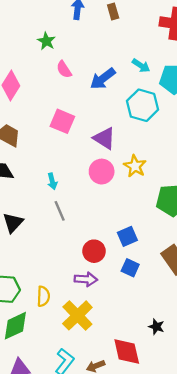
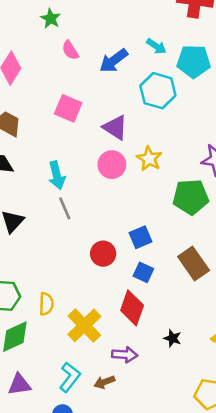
cyan arrow: (52, 181) -> (57, 175), size x1.5
purple arrow: (86, 279) -> (125, 355), moved
red diamond: (127, 352) -> (132, 308), moved, turned 32

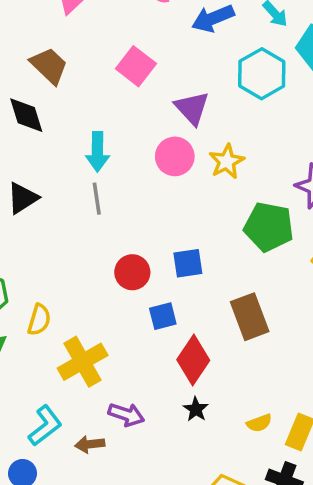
blue square: (143, 272) -> (163, 316), moved, turned 36
red diamond: (132, 308) -> (193, 360), moved

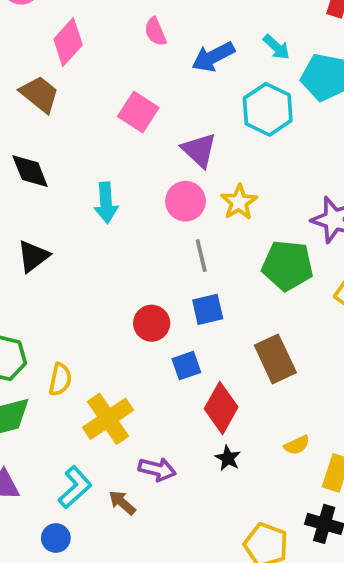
brown trapezoid: (49, 66) -> (40, 94), moved
gray line: (97, 199) -> (201, 256), moved
yellow semicircle: (259, 423) -> (297, 445), moved
brown arrow: (90, 444) -> (122, 503), turned 52

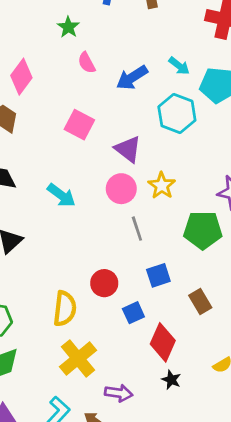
cyan arrow: (106, 203) -> (61, 195), turned -44
blue square: (208, 309) -> (158, 275), moved
brown rectangle: (275, 359) -> (200, 302), size x0.7
yellow semicircle: (60, 379) -> (65, 309), moved, size x1.4

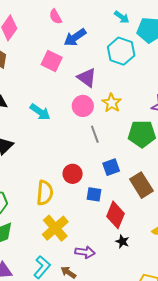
blue arrow: (132, 78) -> (75, 37), moved
brown rectangle: (200, 302) -> (141, 185), size x1.4
blue square: (133, 313) -> (94, 194), turned 35

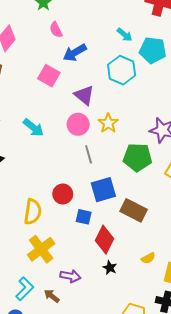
blue square: (111, 167) -> (103, 190), size x1.4
brown rectangle: (141, 185) -> (134, 210), turned -35

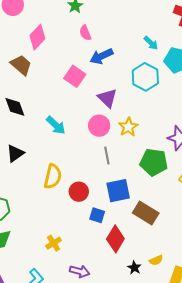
yellow semicircle: (33, 212) -> (53, 176), moved
yellow cross: (41, 249) -> (54, 243), size x0.6
black star: (110, 268) -> (134, 268), moved

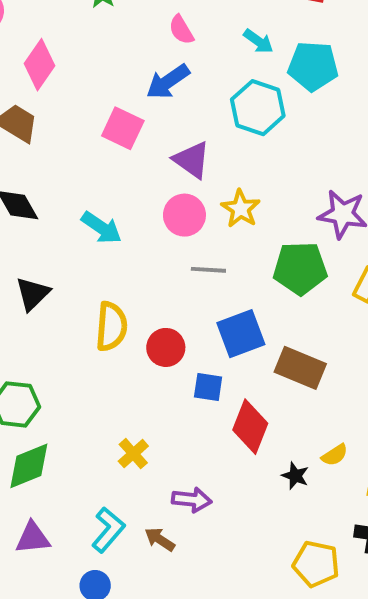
pink semicircle: (85, 33) -> (181, 30), moved
gray line: (107, 156) -> (208, 270), turned -66

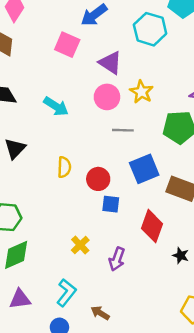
yellow semicircle: (111, 326) -> (64, 167), size x0.7
blue square: (208, 387) -> (111, 204), moved
purple arrow: (192, 500) -> (117, 259), moved, turned 105
brown arrow: (160, 539) -> (100, 313), moved

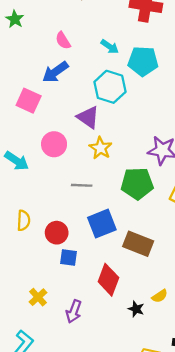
purple triangle: (110, 63) -> (88, 117), moved
pink circle: (107, 97) -> (54, 144), moved

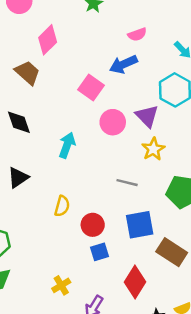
pink semicircle: (63, 40) -> (137, 34), turned -90
pink circle: (54, 144) -> (113, 122), moved
cyan arrow: (17, 161) -> (67, 145), turned -115
blue square: (68, 258) -> (100, 252), turned -36

